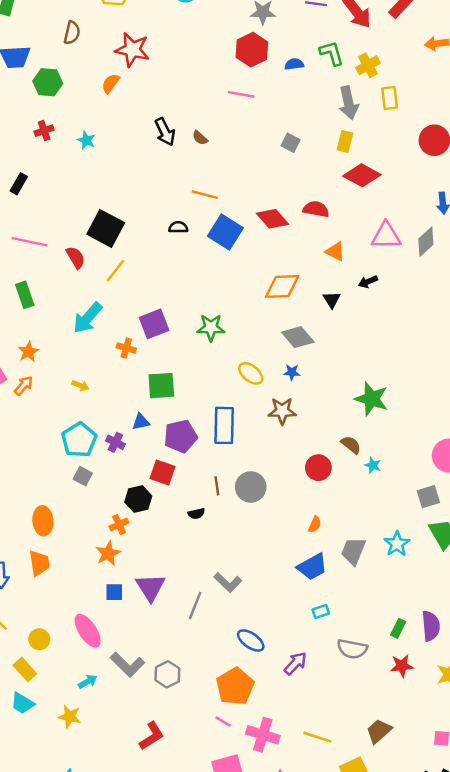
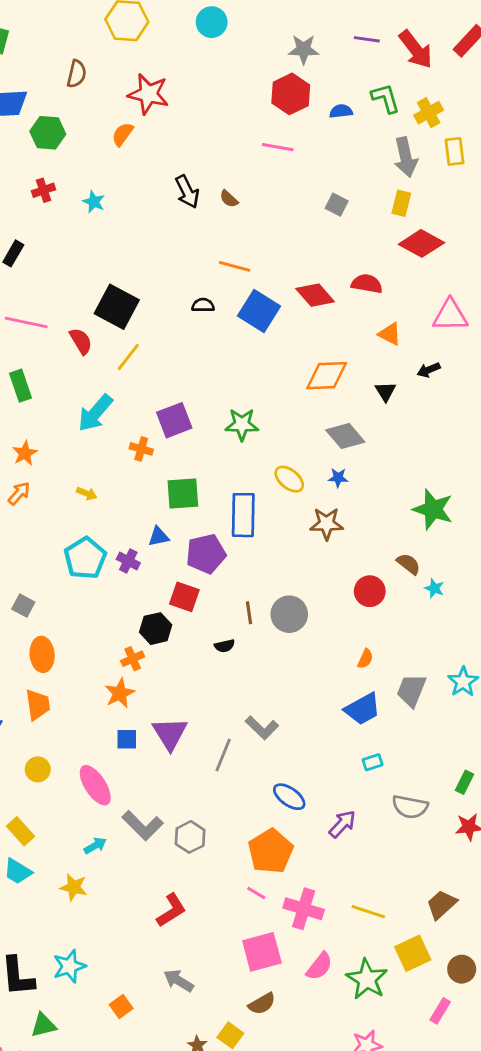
blue rectangle: (224, 425) -> (243, 515), moved
gray square: (83, 476) -> (23, 606), moved
yellow circle: (39, 639) -> (38, 769), moved

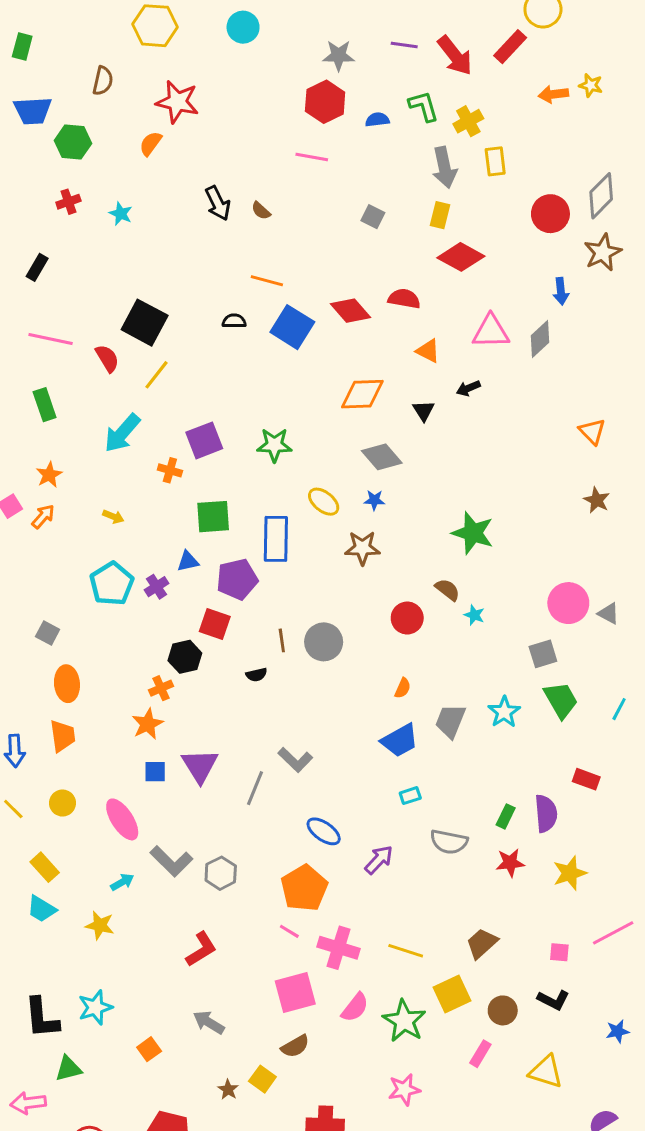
purple cross: (128, 561) -> (157, 587), turned 30

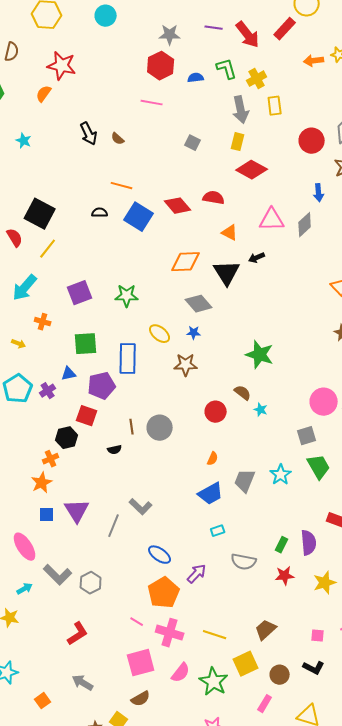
black triangle: (424, 411) -> (227, 273), size x1.8
orange cross: (170, 470) -> (43, 322), moved
orange pentagon: (304, 888) -> (164, 593), moved

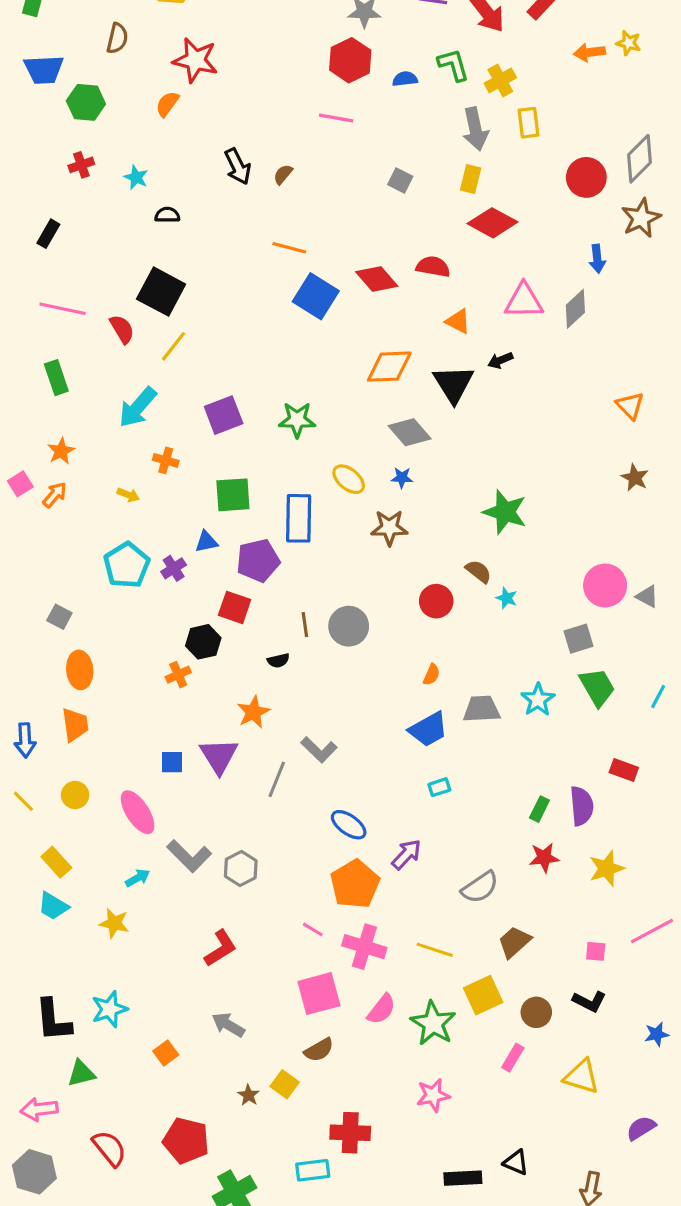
brown semicircle: (118, 139) -> (283, 174), turned 88
black semicircle: (100, 213) -> (167, 215), moved
gray trapezoid: (245, 481) -> (482, 709), turned 65
orange star: (42, 483) -> (253, 712), moved
gray semicircle: (244, 562) -> (480, 887), moved, turned -45

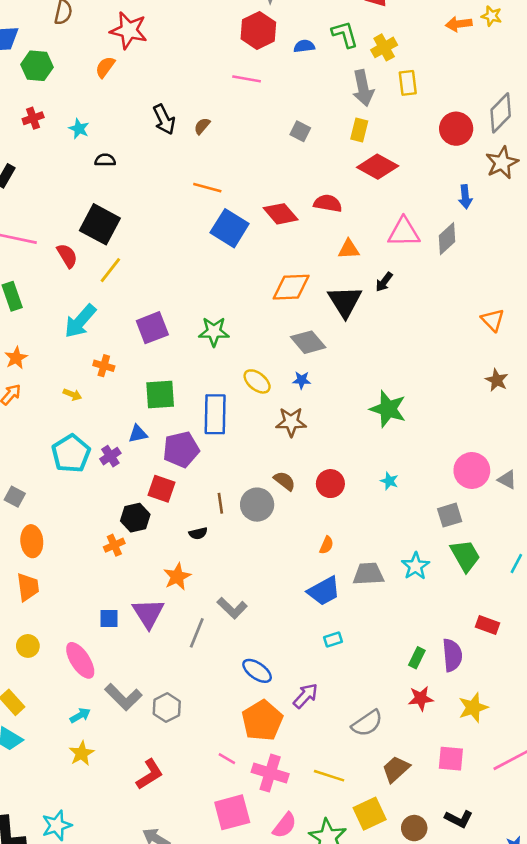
orange triangle: (458, 321) -> (349, 249), turned -30
black arrow: (500, 360) -> (384, 282), turned -30
brown semicircle: (478, 571) -> (285, 481), moved
yellow star: (114, 923) -> (82, 753), moved, turned 30
pink square: (596, 951) -> (451, 759), moved, size x1.5

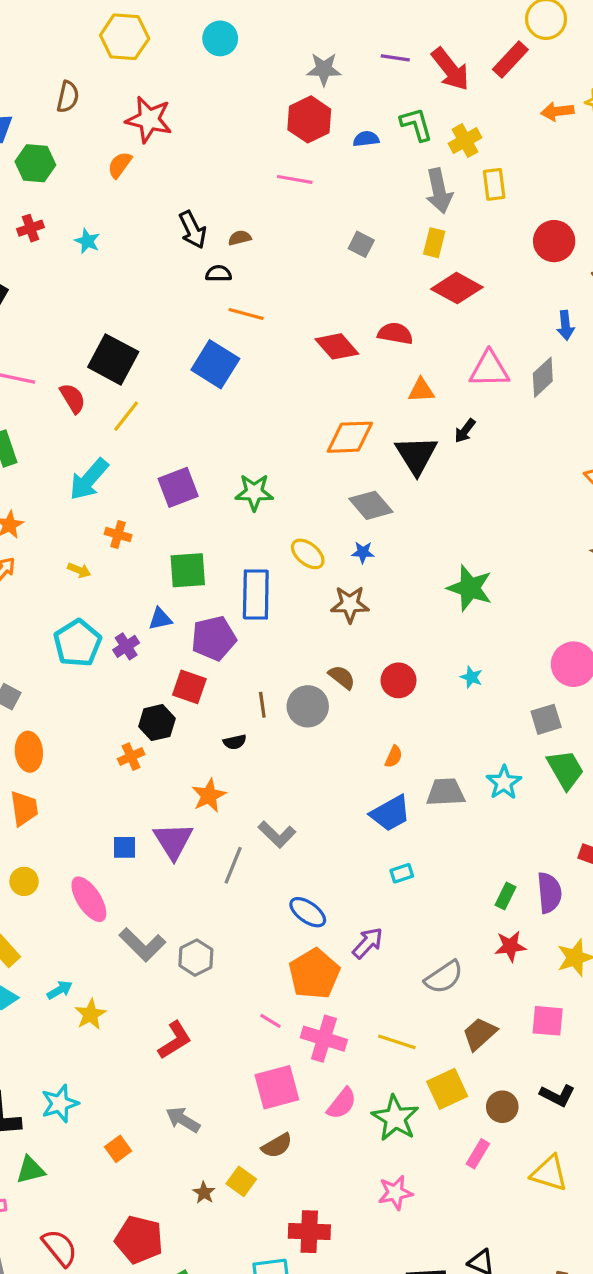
brown semicircle: (202, 126) -> (240, 238), turned 36
black semicircle: (105, 160) -> (219, 273), moved
blue square: (230, 228) -> (215, 364), moved
cyan arrow: (80, 715) -> (60, 990), moved

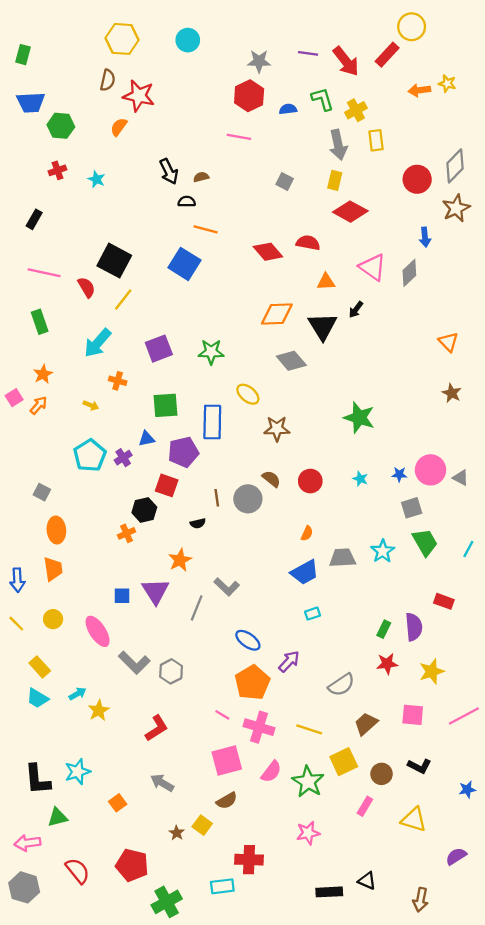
brown semicircle: (68, 97) -> (108, 80), moved
pink triangle: (489, 369) -> (373, 267), turned 36
blue star: (363, 552) -> (399, 474), moved

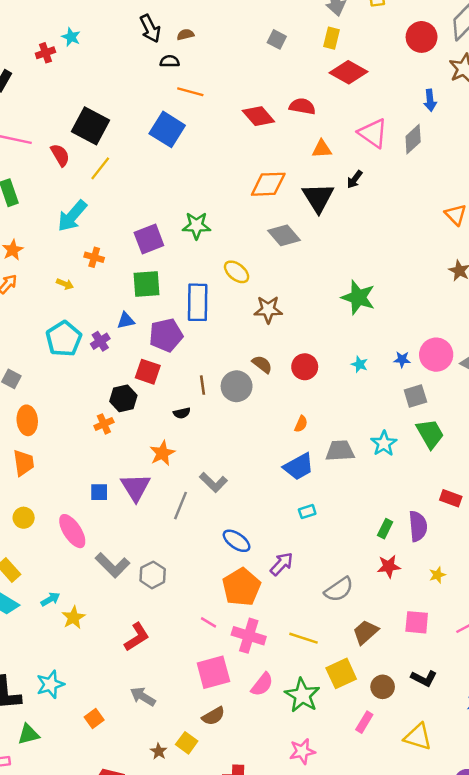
red cross: (57, 170) -> (45, 53), moved
purple square: (159, 349) -> (149, 239), moved
yellow star: (432, 671) -> (437, 575), size x0.6

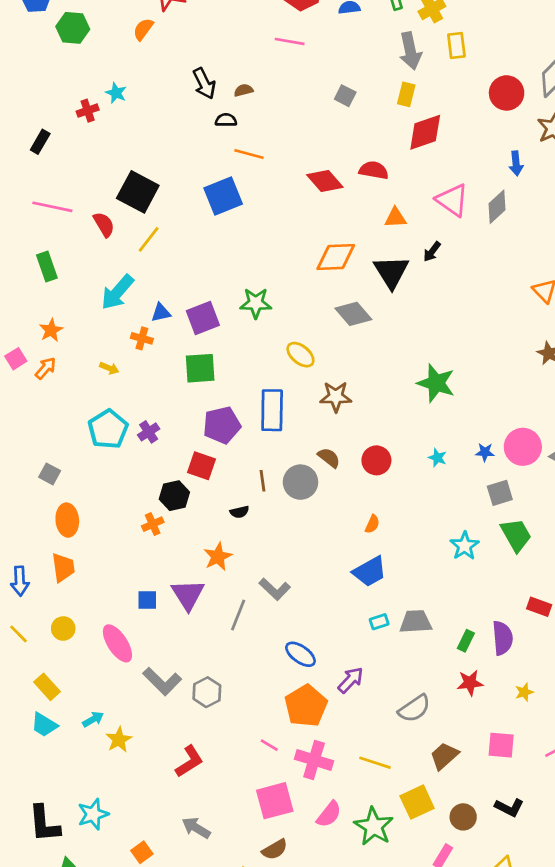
red diamond: (349, 72) -> (425, 132), turned -48
blue square: (167, 129) -> (223, 196), turned 36
blue rectangle: (198, 302) -> (272, 410), moved
blue triangle: (126, 321) -> (161, 313), moved
gray trapezoid: (340, 451) -> (416, 622), moved

